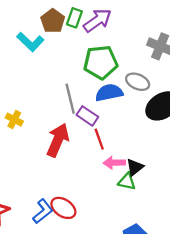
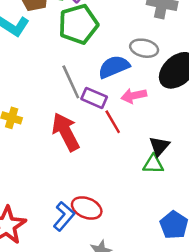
green pentagon: (101, 62) -> (78, 24), moved
red arrow: (58, 140) -> (66, 132), turned -40
pink arrow: (114, 163) -> (134, 96), moved

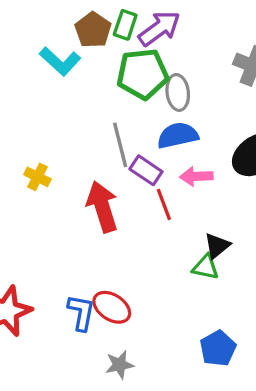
gray ellipse: (144, 48) -> (178, 92), moved, turned 60
blue L-shape: (64, 216) -> (81, 313), turned -40

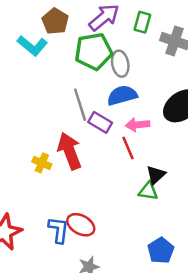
green rectangle: (125, 25) -> (142, 22), moved
yellow cross: (37, 177) -> (42, 163), moved
red line: (164, 204) -> (128, 148), moved

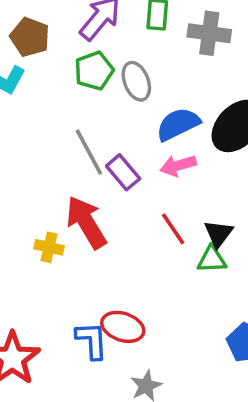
green pentagon: (94, 51) -> (94, 71), size x0.7
blue semicircle: (122, 95) -> (178, 124), moved
purple rectangle: (100, 122) -> (123, 172), turned 30
red line: (128, 148) -> (173, 229), moved

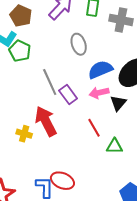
green pentagon: (94, 71) -> (20, 51), moved, turned -30
black triangle: (218, 234) -> (118, 103), moved

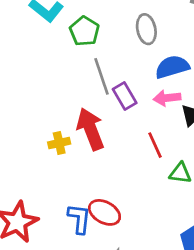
green pentagon: (20, 51) -> (84, 31), moved
yellow cross: (24, 134) -> (59, 143), turned -35

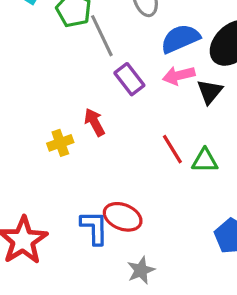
gray line: (101, 76) -> (102, 36), moved
red arrow: (90, 129) -> (95, 122), size x0.6
red line: (155, 145) -> (172, 149), moved

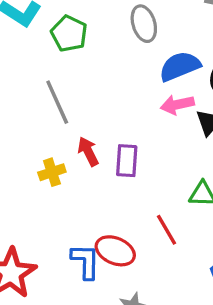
gray line: (102, 36) -> (57, 102), moved
purple rectangle: (129, 79) -> (127, 161), moved, turned 40
red line: (172, 149) -> (166, 230), moved

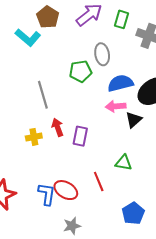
green pentagon: (69, 34) -> (81, 71), moved, turned 30

